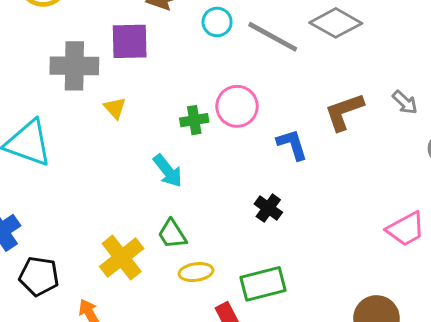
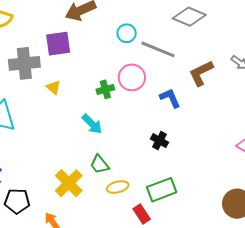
cyan circle: (217, 22) -> (127, 33), moved
gray line: (273, 37) -> (158, 49), moved

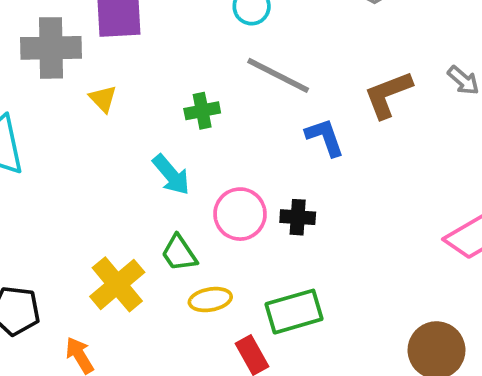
gray line: (158, 49) -> (278, 75), moved
pink circle: (132, 77) -> (240, 214), moved
black cross: (159, 141) -> (298, 217), turned -30

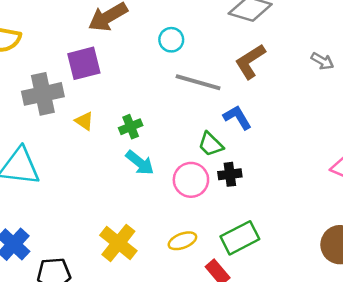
brown L-shape: (388, 95) -> (250, 61), moved
green cross: (202, 111) -> (131, 127), moved
green trapezoid: (179, 253) -> (211, 144), moved

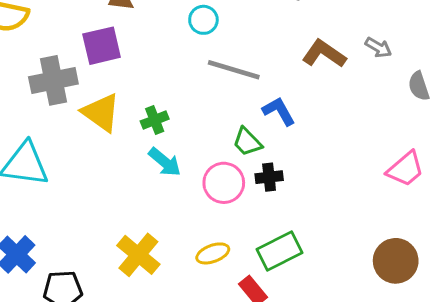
brown L-shape: (250, 61) -> (324, 54), moved, turned 66
yellow triangle: (84, 121) -> (101, 113), size x1.8

